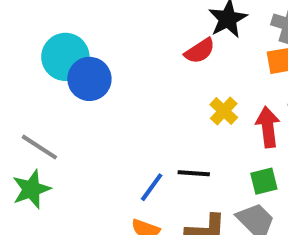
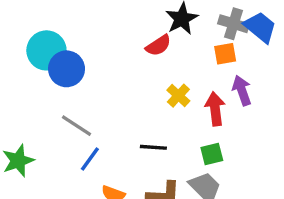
gray line: (39, 147) -> (77, 126), moved
blue line: (152, 187) -> (90, 159), moved

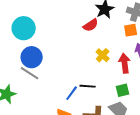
blue circle: (67, 69) -> (32, 57), moved
gray line: (77, 126) -> (30, 73), moved
blue line: (90, 159) -> (72, 93), moved

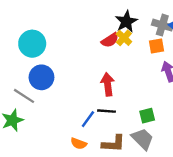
yellow cross: (103, 55) -> (124, 38), moved
red arrow: (125, 63) -> (108, 84), moved
gray line: (30, 73) -> (24, 96), moved

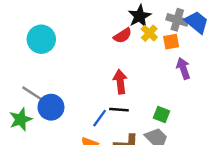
yellow cross: (124, 38) -> (149, 33), moved
blue circle: (41, 77) -> (51, 107), moved
green square: (147, 116) -> (161, 114), turned 35

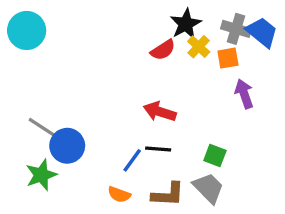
cyan circle: (41, 39) -> (27, 30), moved
red arrow: (120, 82) -> (160, 112), turned -65
green star: (21, 119) -> (41, 175), moved

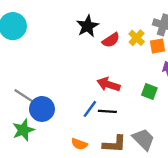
black star: (186, 24) -> (88, 26), moved
green square: (215, 155) -> (149, 91), moved
blue line: (132, 160) -> (90, 109), moved

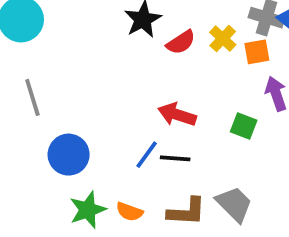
gray line: (24, 96) -> (32, 97), moved, turned 40
green star: (23, 130) -> (88, 210), moved

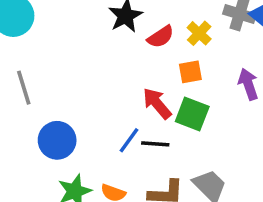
orange square: (257, 52) -> (190, 72), moved
red arrow: (177, 115) -> (157, 103), turned 32
green square: (244, 126) -> (192, 114), moved, size x1.4

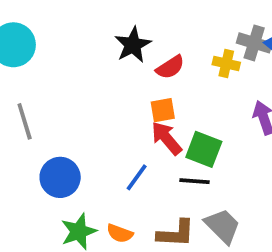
yellow cross: (199, 33) -> (226, 63), moved, turned -30
orange square: (190, 72) -> (163, 110), moved
black line: (155, 144) -> (194, 181), moved

